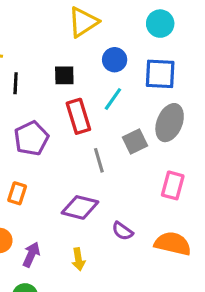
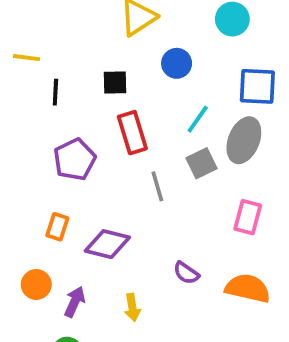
blue square: (160, 74) -> (257, 86), moved
cyan line: (113, 99) -> (198, 119), moved
purple diamond: (80, 207) -> (107, 244), moved

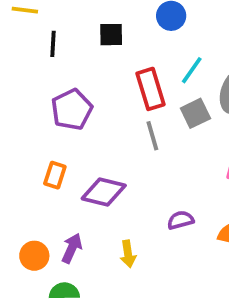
red rectangle: (132, 133) -> (151, 89), moved
purple semicircle: (186, 273) -> (180, 220), turned 130
orange circle: (36, 284) -> (34, 256), moved

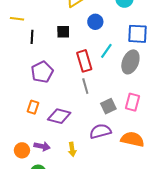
gray square: (195, 113) -> (108, 106), moved
purple semicircle: (180, 220) -> (100, 131), size x1.5
purple arrow: (72, 248) -> (42, 146), turned 77

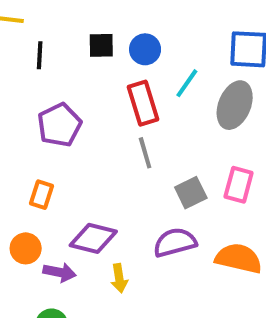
blue circle: (95, 22) -> (145, 49), moved
purple diamond: (59, 116) -> (93, 238), moved
orange circle: (22, 150) -> (26, 248), moved

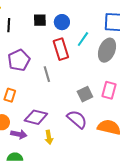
gray line: (145, 153) -> (47, 74), moved
purple semicircle: (175, 242) -> (77, 119), turned 55

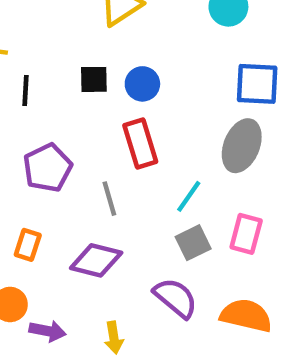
cyan line: (83, 39) -> (189, 196), moved
purple diamond: (36, 117) -> (96, 260), moved

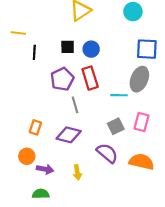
purple pentagon: (48, 168) -> (62, 79), moved
cyan line: (189, 196) -> (119, 95), moved, turned 56

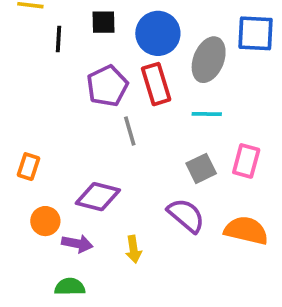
black square: (68, 47) -> (104, 22), moved
blue circle: (91, 49) -> (158, 33), size x1.5
gray ellipse: (139, 79) -> (209, 60), moved
orange rectangle: (35, 127) -> (28, 167), moved
purple diamond: (69, 135) -> (98, 197), moved

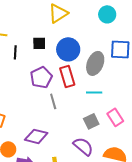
pink rectangle: (246, 161) -> (115, 117), turned -48

